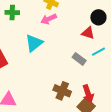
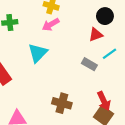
red triangle: (88, 33) -> (96, 35), turned -32
brown cross: (62, 91) -> (62, 103), moved

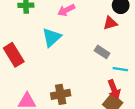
cyan line: (109, 54) -> (120, 69), moved, turned 40
brown cross: (62, 103) -> (61, 94), moved, turned -30

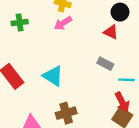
red triangle: (110, 23) -> (111, 32), turned 48
cyan triangle: (52, 37) -> (53, 76), moved, turned -40

